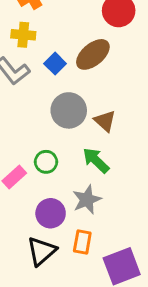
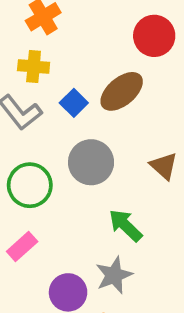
brown triangle: (105, 121) -> (164, 166), moved
green circle: (46, 162) -> (30, 185), moved, size x1.5

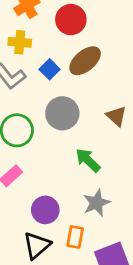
red circle: (154, 36) -> (71, 20), moved
gray star: (114, 275) -> (96, 203), moved

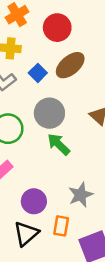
green arrow: (88, 160) -> (59, 144), moved

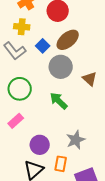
gray circle: (49, 113) -> (61, 67), moved

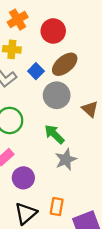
gray star: (76, 140) -> (66, 160), moved
purple circle: (40, 145) -> (23, 178), moved

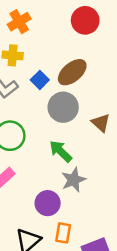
red circle: (53, 31) -> (85, 20), moved
purple circle: (23, 178) -> (48, 203), moved

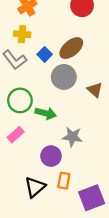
green arrow: (61, 151) -> (46, 113), moved, turned 150
gray star: (74, 180) -> (72, 137), turned 30

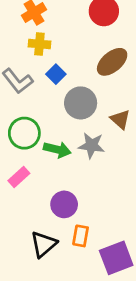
yellow cross: (22, 34) -> (39, 44), moved
brown ellipse: (71, 48) -> (112, 62), moved
gray star: (72, 137) -> (92, 145), moved

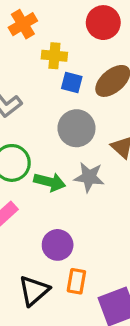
yellow cross: (39, 44) -> (54, 56), moved
blue square: (56, 74) -> (72, 82), moved, turned -30

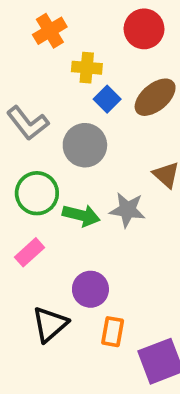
blue square: (72, 82) -> (107, 99), turned 30
gray circle: (76, 128) -> (85, 145), moved
black triangle: (34, 291) -> (50, 324), moved

